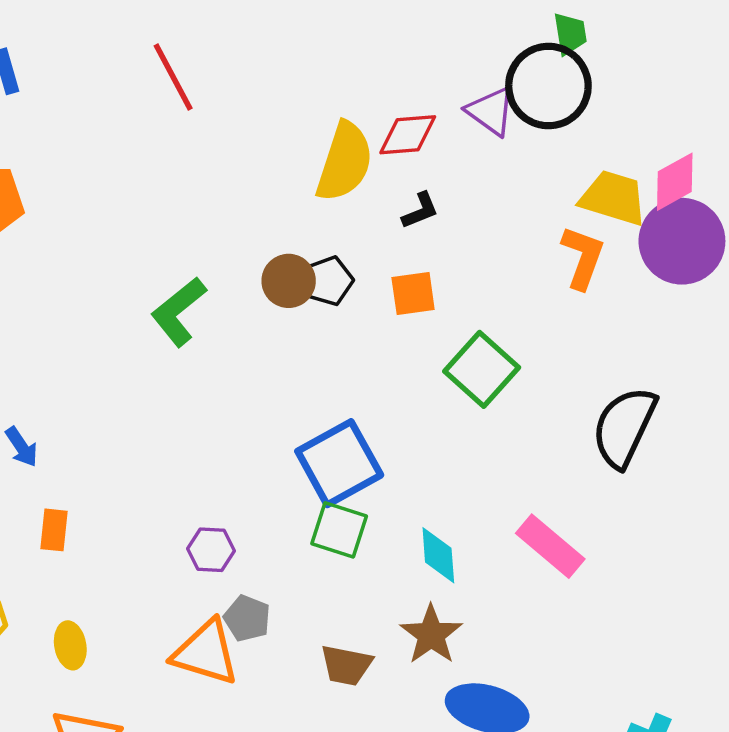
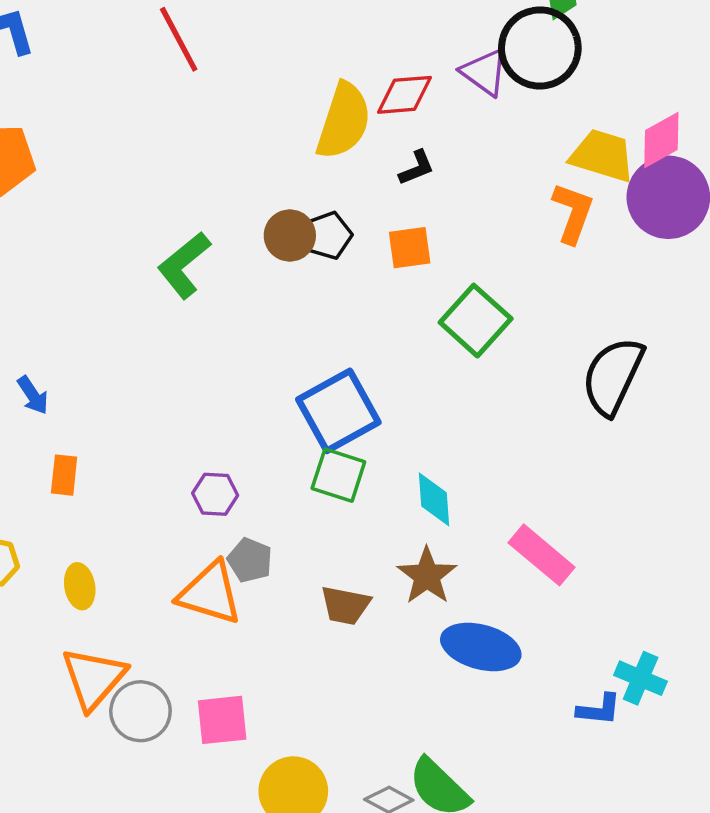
pink rectangle: (550, 546) -> (542, 555), moved

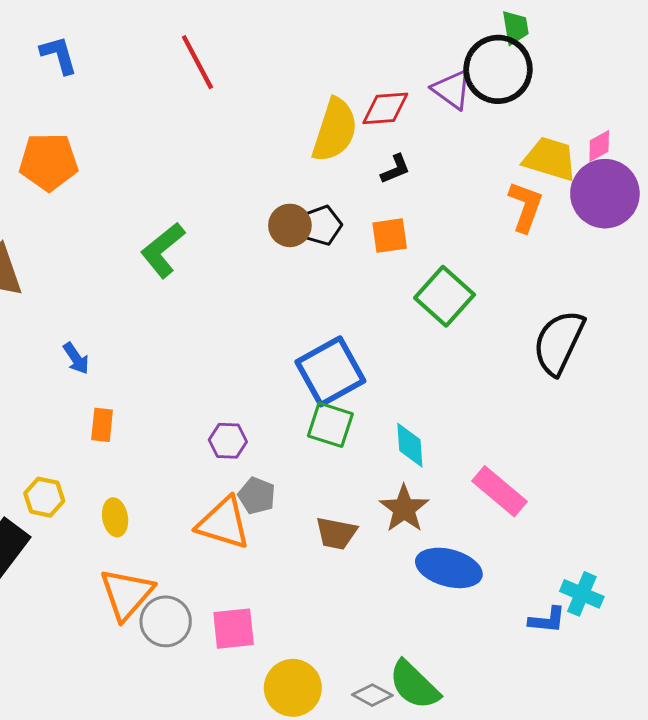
pink diamond: (661, 140) -> (599, 146), size x0.7
green L-shape: (184, 265) -> (163, 250), moved

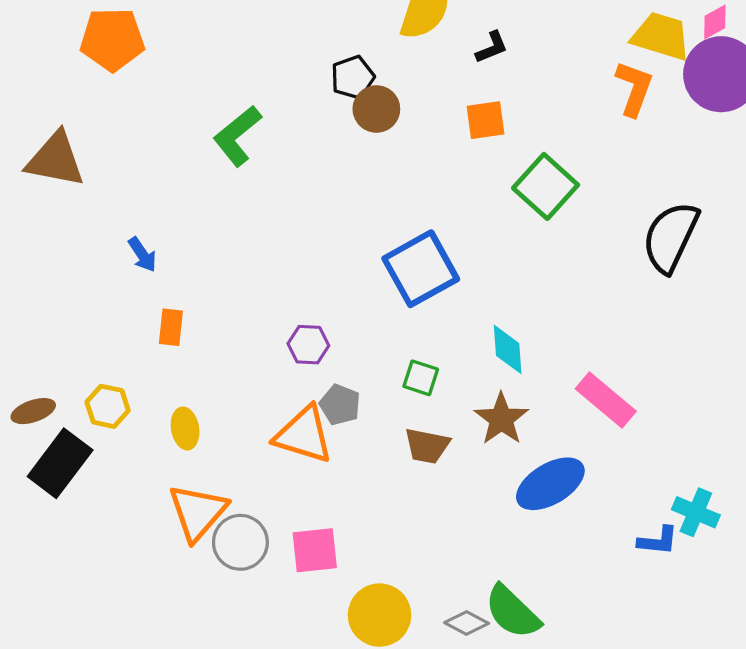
black pentagon: (322, 225) -> (353, 77), moved
green square: (330, 425) -> (421, 378), moved, size x0.7
blue ellipse: (449, 568) -> (550, 484), turned -46

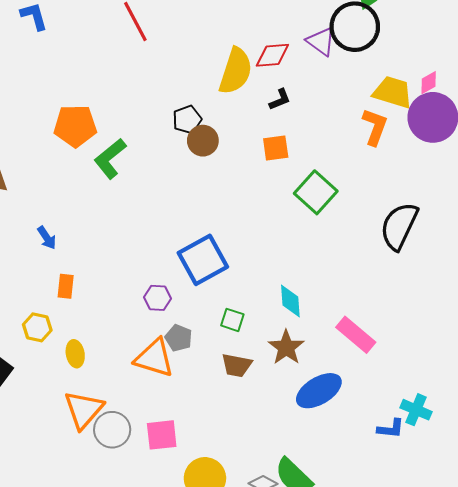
orange pentagon: (112, 39) -> (75, 126), moved
blue square: (421, 269) -> (203, 260), moved
yellow hexagon: (108, 406) -> (37, 327), moved

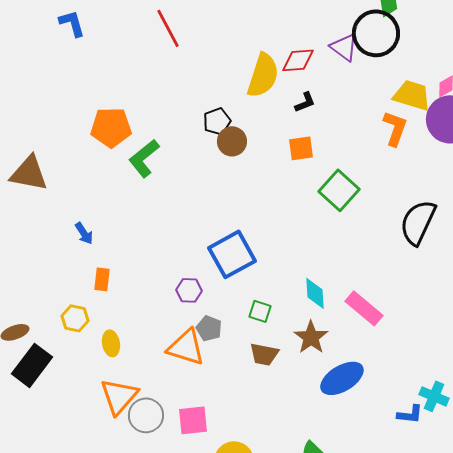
pink rectangle: (356, 335) -> (364, 308), moved

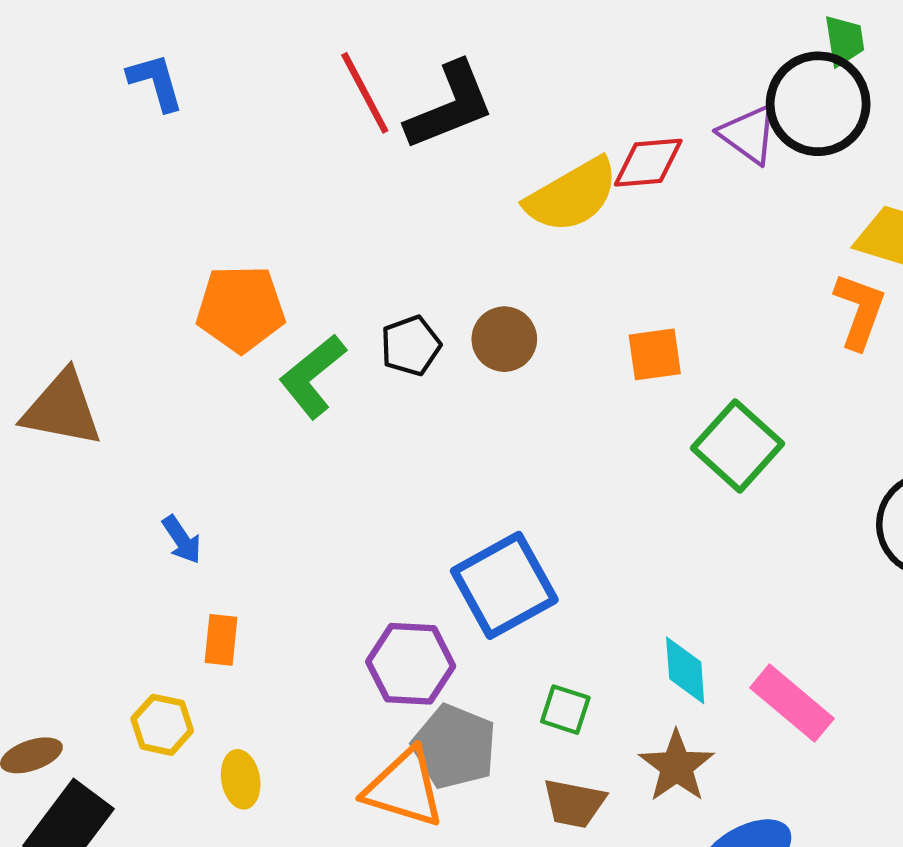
yellow semicircle: (263, 75) -> (572, 195), turned 42
black L-shape: (305, 102) -> (450, 106), moved, size x2.0
black pentagon: (217, 121) -> (411, 346), moved
purple hexagon: (189, 290) -> (411, 664), size x1.5
gray pentagon: (209, 328) -> (454, 747), size x1.5

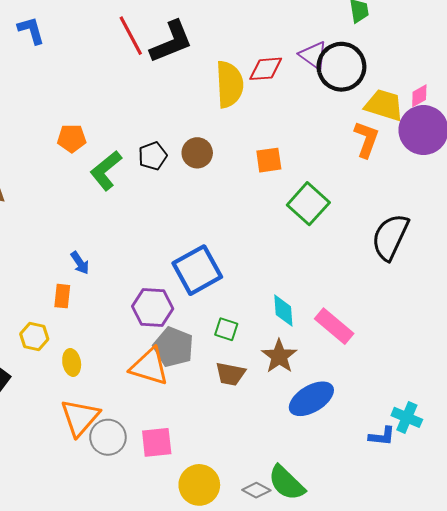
black circle: (818, 104) -> (341, 67), moved
yellow semicircle: (572, 195) -> (229, 84), turned -63
orange pentagon: (241, 309) -> (72, 138), size x0.7
blue arrow: (182, 540) -> (80, 263), moved

